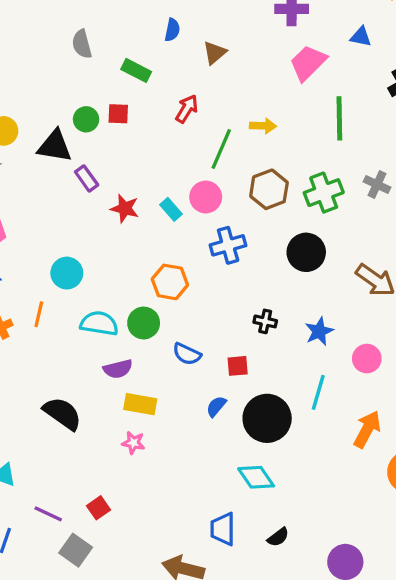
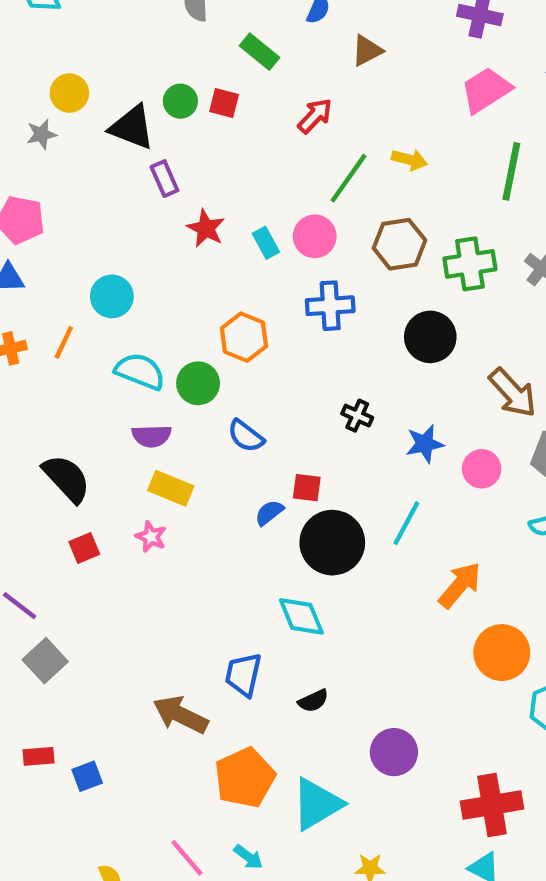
pink circle: (367, 359) -> (482, 469), moved
red square: (238, 366) -> (307, 488), moved
red square: (98, 508) -> (84, 548), moved

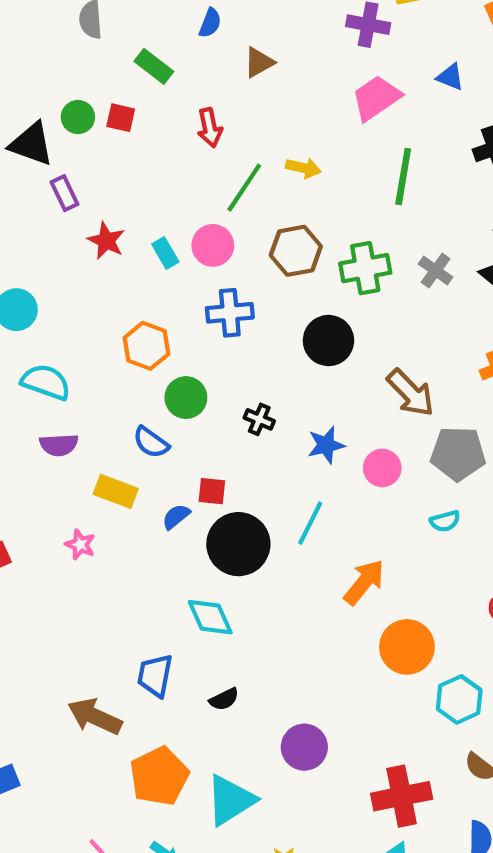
red arrow: (315, 116) -> (210, 128), turned 126
green circle: (198, 383) -> (186, 398), moved
yellow rectangle: (171, 488) -> (116, 491), moved
pink star: (151, 537) -> (80, 545), moved

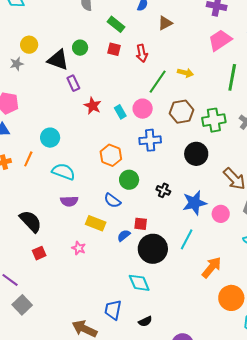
red square: (121, 118) -> (114, 49), moved
blue star: (326, 445) -> (194, 203), size x1.4

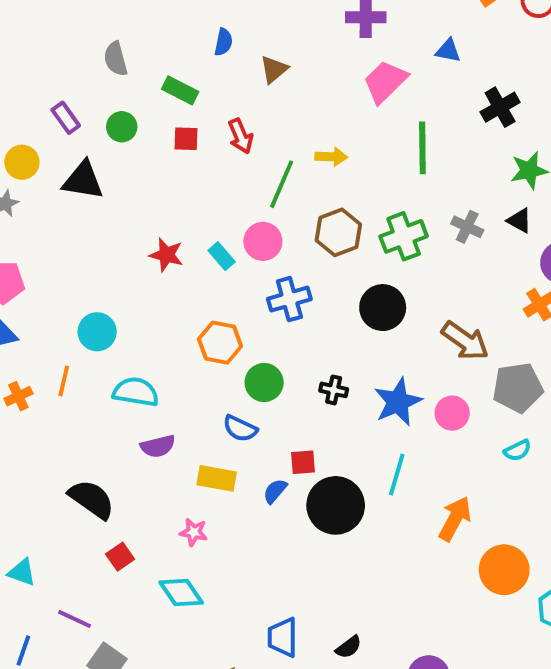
green circle: (80, 48) -> (122, 127), moved
purple rectangle: (73, 83) -> (66, 118), moved
cyan diamond: (139, 283) -> (181, 593), moved

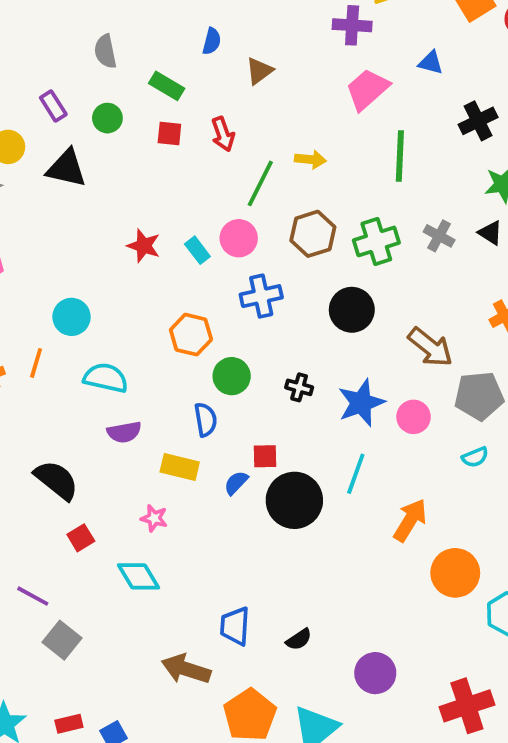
blue semicircle: (240, 429) -> (206, 420), turned -128

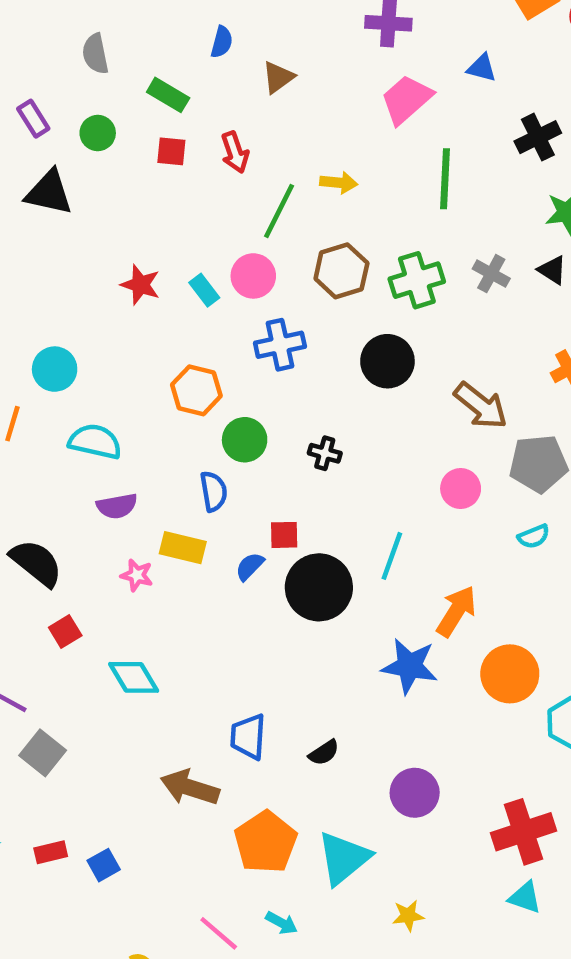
blue star: (361, 403) -> (410, 666), moved, turned 30
pink star: (154, 518) -> (137, 575), moved

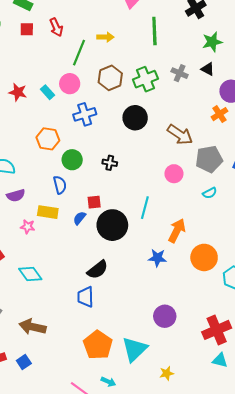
blue star: (410, 666) -> (157, 258), size x0.7
black semicircle: (324, 753) -> (98, 270), moved, size x1.5
brown arrow: (190, 788) -> (33, 327), moved

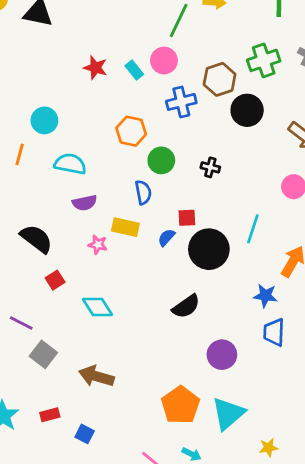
brown hexagon: (110, 78) -> (220, 79), moved
blue trapezoid: (86, 297) -> (274, 332), moved
purple circle: (165, 316) -> (222, 355), moved
blue square: (24, 362) -> (85, 434), moved, turned -32

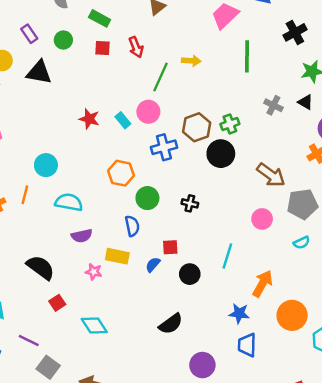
green cross: (264, 60) -> (230, 124), moved, size x0.7
black circle: (209, 249) -> (190, 274), size x0.6

